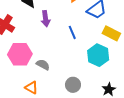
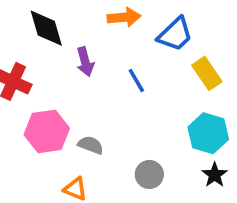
yellow rectangle: (111, 33) -> (207, 73), turned 36
cyan hexagon: (98, 55) -> (208, 133), moved

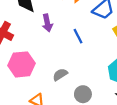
gray semicircle: (91, 145) -> (60, 75), moved, turned -56

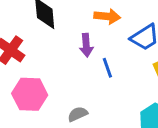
purple arrow: (47, 23) -> (86, 45), moved

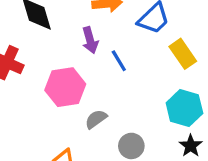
pink hexagon: (30, 94) -> (65, 87), moved

